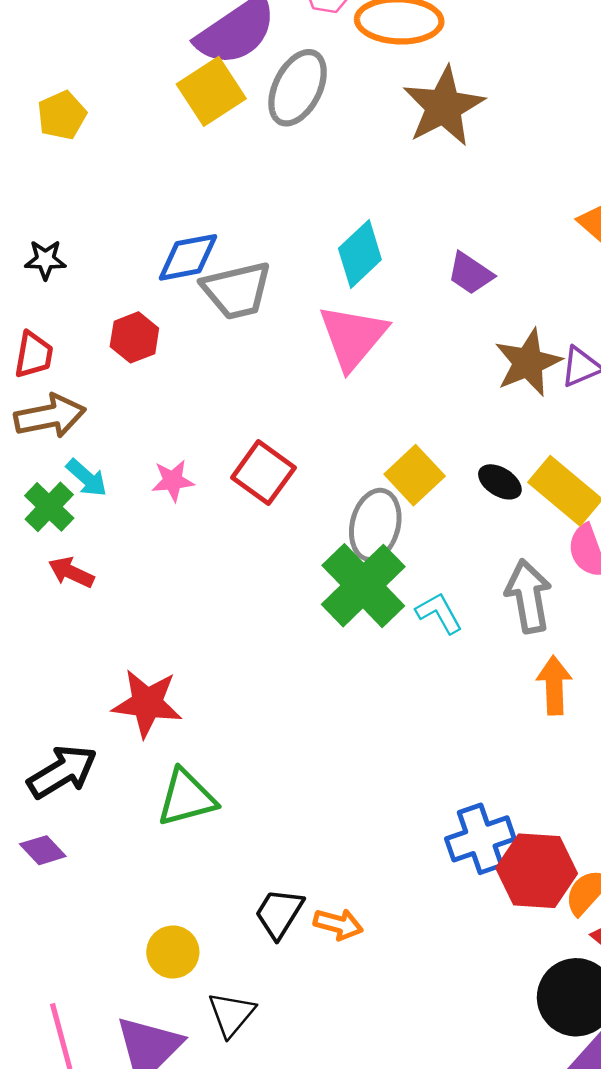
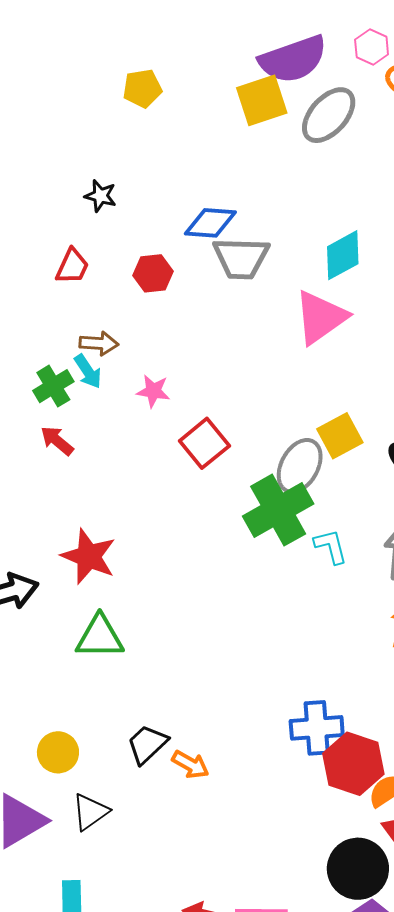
brown arrow: (50, 416) -> (99, 343), moved, size x0.7
red square: (263, 473) -> (204, 443), moved

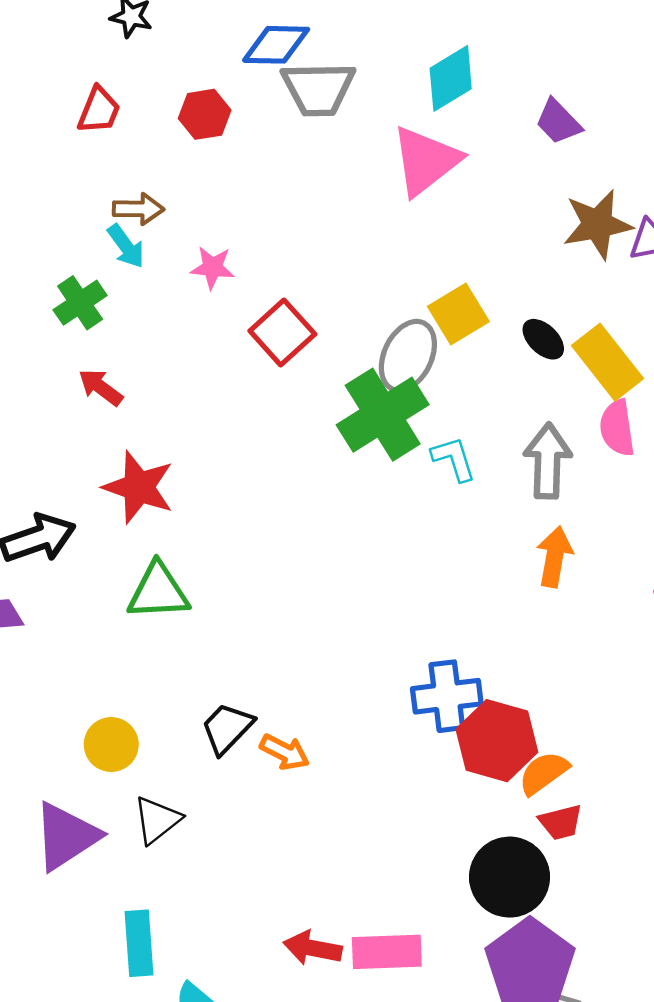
green cross: (53, 386) -> (80, 303), moved
red arrow: (57, 441) -> (101, 387), moved

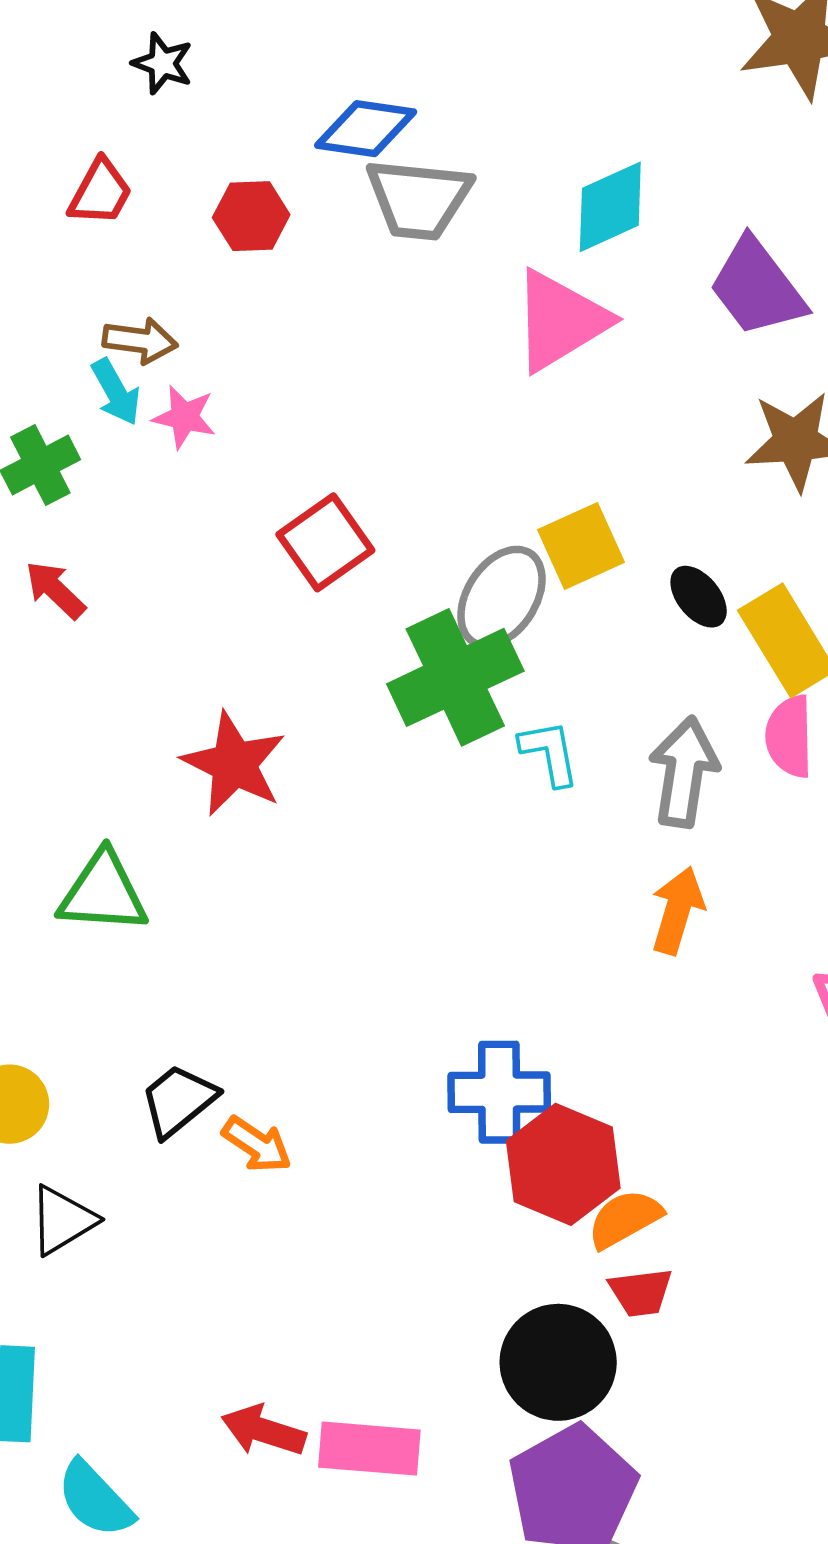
purple trapezoid: (558, 122) -> (757, 287), size x1.5
pink star: (212, 268) -> (184, 417), moved
red star: (139, 487) -> (234, 764), moved

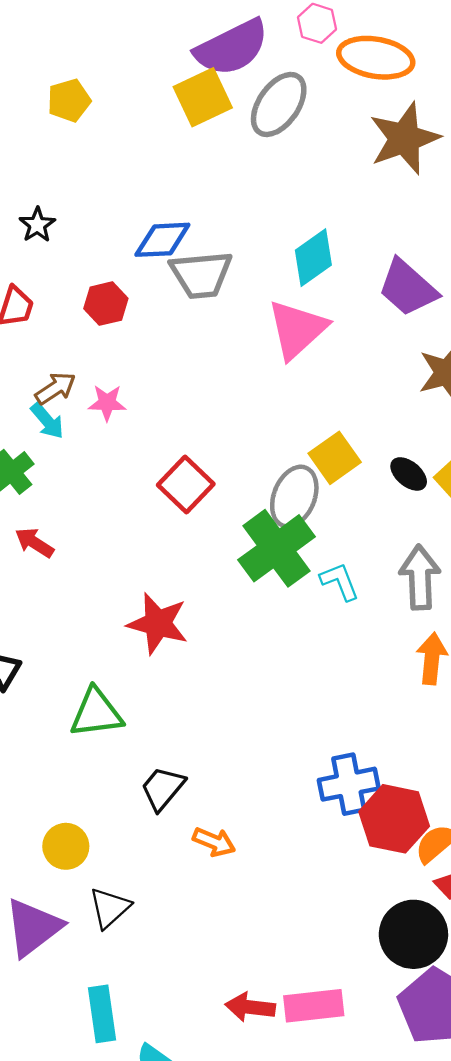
black star: (163, 63) -> (37, 225), turned 30
brown arrow: (140, 341) -> (55, 388), turned -30
pink star: (184, 417) -> (107, 403), moved
black trapezoid: (178, 1100) -> (163, 788), moved

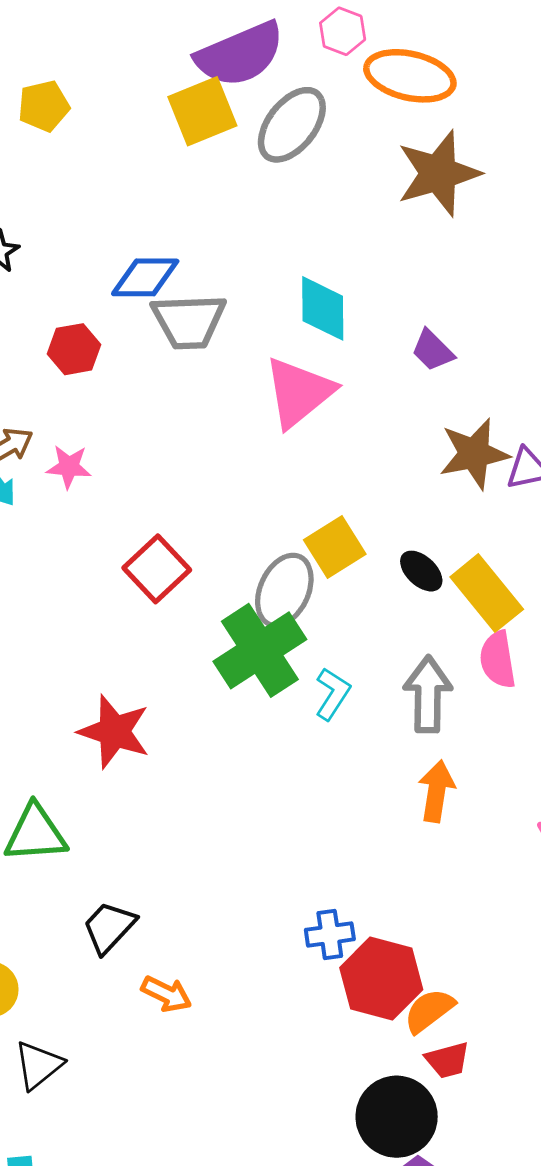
cyan diamond: (313, 258) -> (323, 308), turned -58
purple trapezoid: (408, 288) -> (433, 350), size x0.6
cyan L-shape: (340, 581) -> (333, 694), turned 51
blue cross: (349, 784) -> (330, 935), size x0.7

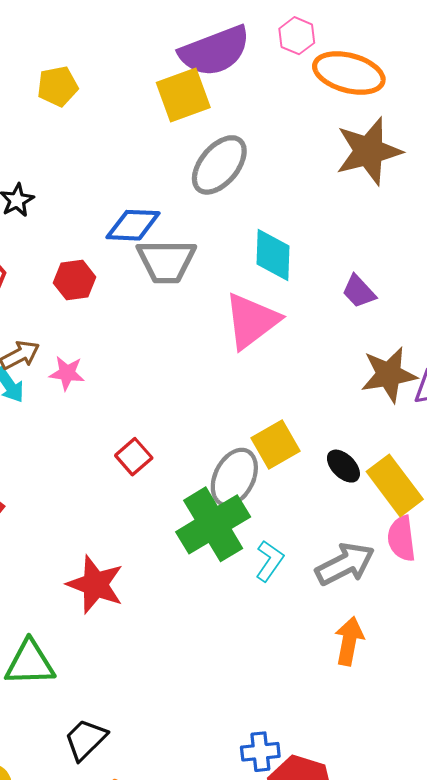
gray ellipse: (292, 125) -> (219, 165), moved
red square: (157, 569) -> (134, 457), size x0.7
gray arrow: (428, 694) -> (345, 564), turned 60

